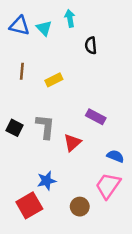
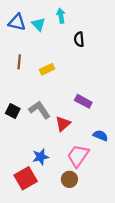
gray L-shape: (45, 127) -> (40, 110), turned -40
pink trapezoid: (108, 186) -> (78, 156), moved

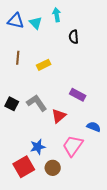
brown circle: (69, 179) -> (53, 168), moved

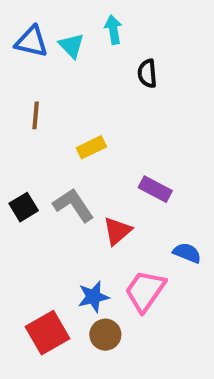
yellow rectangle: (44, 65) -> (91, 147), moved
black square: (12, 104) -> (24, 207), turned 32
blue star: (38, 147) -> (93, 297), moved

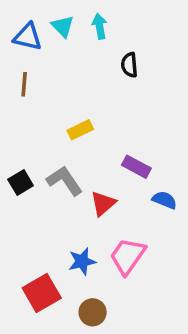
cyan triangle: (71, 46) -> (63, 26), moved
brown line: (36, 115) -> (24, 84), moved
blue semicircle: (187, 253) -> (164, 200), moved
brown circle: (105, 335) -> (93, 312), moved

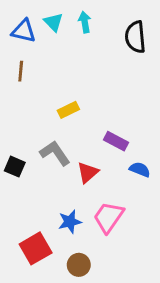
black semicircle: (129, 65) -> (135, 37), moved, size x1.5
black square: (21, 182) -> (15, 167), moved, turned -36

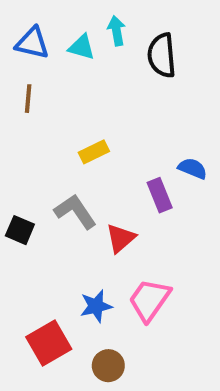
cyan triangle: (53, 22) -> (82, 47), moved, turned -30
black semicircle: (135, 37) -> (162, 55), moved
purple rectangle: (116, 141) -> (160, 195), turned 40
blue semicircle: (140, 170) -> (193, 168), moved

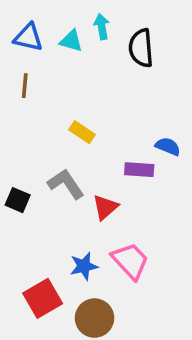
yellow rectangle: (94, 152) -> (82, 132), turned 60
purple rectangle: (160, 195) -> (139, 170), turned -64
pink trapezoid: (149, 300) -> (130, 261), turned 102
brown circle: (108, 366) -> (95, 318), size x1.4

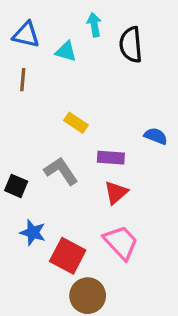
cyan triangle: (71, 41) -> (66, 51), moved
purple rectangle: (139, 170) -> (111, 158), moved
red triangle: (105, 207) -> (116, 193), moved
blue star: (84, 266) -> (33, 232), moved, turned 30
red square: (43, 298) -> (68, 256), moved, turned -32

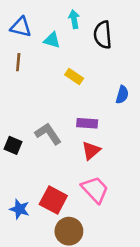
yellow rectangle: (76, 123) -> (74, 76), moved
blue semicircle: (156, 136) -> (122, 95), moved, turned 84
blue star: (33, 232) -> (20, 209), moved

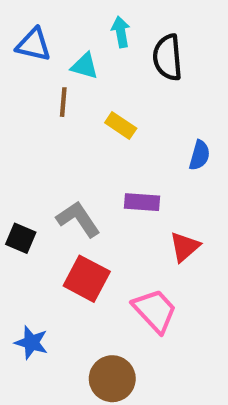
brown line: (18, 62) -> (63, 102), moved
red triangle: (91, 151) -> (185, 247), moved
red square: (53, 200) -> (87, 279), moved

